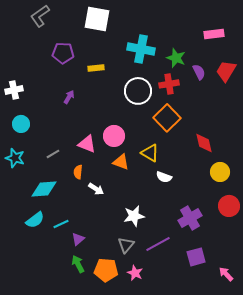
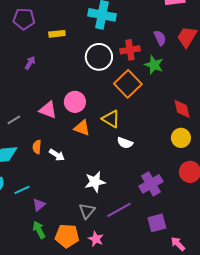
green star: (176, 58) -> (154, 65), moved
red diamond: (204, 143) -> (182, 109), moved
orange semicircle: (78, 172) -> (37, 147), moved
pink arrow: (226, 274) -> (178, 244), moved

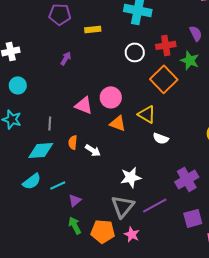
white circle: (99, 57) -> (135, 52), size x0.7
gray line: (14, 120) -> (50, 123), moved, turned -56
gray triangle: (87, 211) -> (123, 206), size x1.4

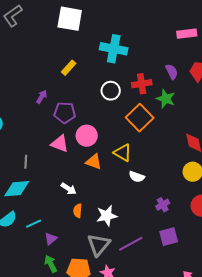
purple pentagon: (60, 14) -> (65, 113), moved
yellow rectangle: (93, 29) -> (69, 68), turned -42
orange semicircle: (73, 142) -> (78, 211), moved
purple cross: (187, 179) -> (163, 205), moved, size x0.6
purple square: (193, 218) -> (169, 237), moved

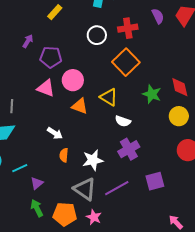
green star: (166, 99) -> (152, 94), moved
purple cross: (163, 205) -> (129, 149), moved, size x1.5
gray triangle: (99, 245) -> (85, 189), turned -35

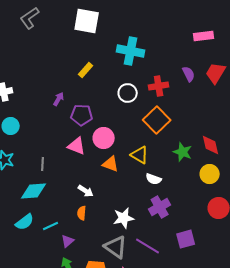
orange semicircle: (64, 155) -> (82, 213), moved
purple line: (117, 188) -> (148, 246), turned 60

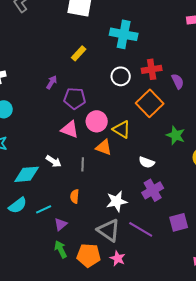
purple semicircle: (189, 74) -> (178, 81), moved
yellow triangle: (140, 155) -> (122, 129), moved
gray line: (43, 164) -> (83, 164), moved
white arrow: (86, 191) -> (54, 161), moved

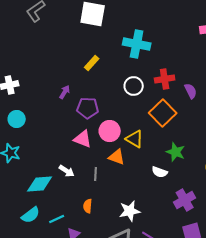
green star: (176, 135) -> (176, 152), moved
purple cross: (153, 190) -> (185, 200), moved

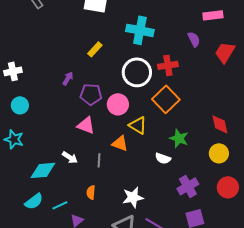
white circle: (134, 86) -> (137, 72), size x1.5
purple semicircle: (191, 91) -> (194, 39), moved
pink circle: (110, 131) -> (118, 104), moved

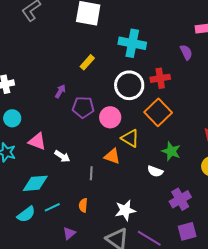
pink triangle: (86, 125) -> (37, 141), moved
white arrow: (70, 157) -> (62, 156), moved
cyan line: (60, 205) -> (52, 207), moved

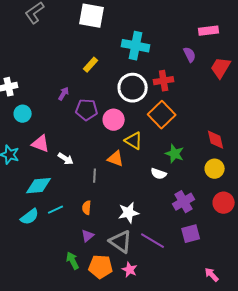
cyan circle: (12, 118) -> (23, 114), moved
purple triangle: (69, 233) -> (88, 236), moved

